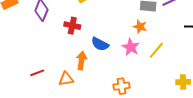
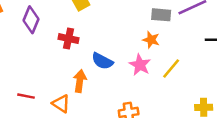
red line: (37, 73) -> (26, 96), turned 32
orange triangle: (66, 79) -> (61, 104), turned 42

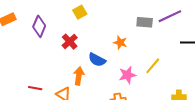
red cross: (69, 39) -> (70, 42), turned 35
orange star: (151, 40) -> (120, 43), moved
pink star: (140, 65) -> (127, 75), moved, turned 30

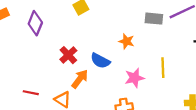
red cross: (70, 42) -> (68, 55), moved
yellow line: (153, 66) -> (163, 68), turned -42
orange arrow: (79, 76) -> (80, 79), turned 30

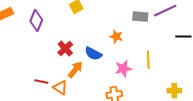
red line: (31, 93) -> (41, 82), moved

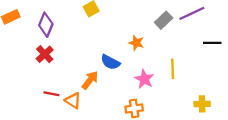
gray rectangle: (140, 17) -> (164, 20), turned -49
red cross: (65, 49) -> (45, 54), moved
pink star: (123, 69) -> (144, 79), turned -30

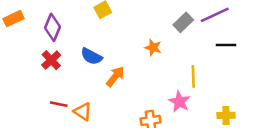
black line: (212, 43) -> (226, 45), moved
blue semicircle: (110, 62) -> (91, 56), moved
pink star: (144, 79) -> (179, 102), moved
orange arrow: (90, 80) -> (115, 76), moved

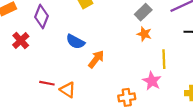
gray rectangle: (183, 22) -> (143, 12), moved
orange star: (153, 48) -> (144, 34), moved
red cross: (51, 60) -> (21, 41), moved

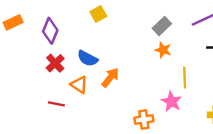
red cross: (21, 41) -> (55, 63), moved
orange triangle: (68, 90) -> (79, 85), moved

